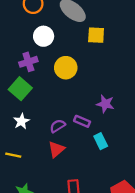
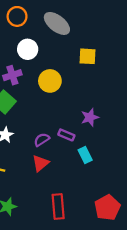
yellow square: (96, 35) -> (87, 56), moved
purple star: (105, 104) -> (90, 117), turned -30

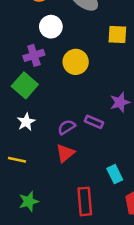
cyan rectangle: (85, 155) -> (115, 174), moved

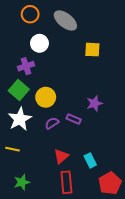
yellow circle: (76, 62) -> (46, 97), moved
white star: (26, 122) -> (20, 119), size x1.6
red triangle: (65, 153) -> (61, 156), moved

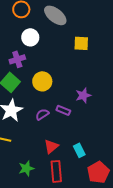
yellow circle: (46, 97) -> (42, 81), moved
green star: (22, 182) -> (26, 168), moved

